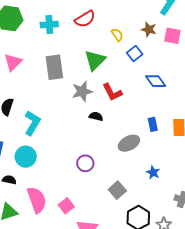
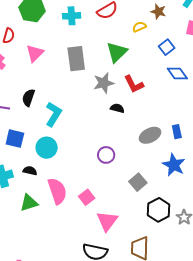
brown star: (149, 29) -> (158, 12), moved
yellow semicircle: (117, 35) -> (139, 27), turned -80
blue square: (135, 54) -> (167, 47), moved
blue rectangle: (153, 124) -> (177, 132), moved
blue star: (153, 173) -> (174, 165), size x1.6

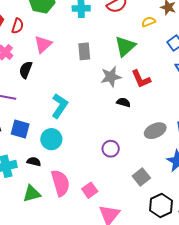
gray rectangle: (76, 59) -> (84, 51), size x0.7
black semicircle: (28, 98) -> (26, 70), moved

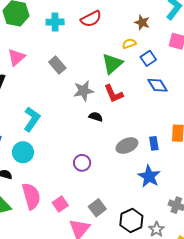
yellow semicircle: (149, 22) -> (129, 44), moved
green triangle: (125, 46) -> (112, 64), moved
gray rectangle: (84, 51) -> (57, 65), turned -36
gray square: (141, 177) -> (97, 208), moved

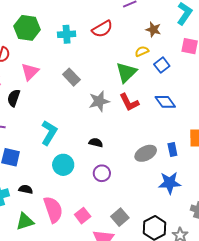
blue diamond: (157, 85) -> (165, 102), moved
black semicircle: (96, 117) -> (96, 143), moved
cyan circle: (23, 152) -> (63, 165), moved
blue star: (149, 176) -> (170, 183), turned -30

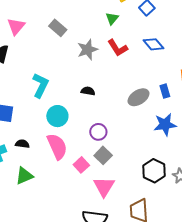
green triangle: (126, 72) -> (112, 18), size x0.6
purple circle: (102, 173) -> (98, 132), moved
pink semicircle: (53, 210) -> (57, 146), moved
gray square: (120, 217) -> (103, 155), moved

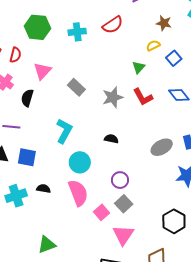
gray rectangle: (58, 28) -> (76, 87), moved
green triangle: (24, 176) -> (47, 245), moved

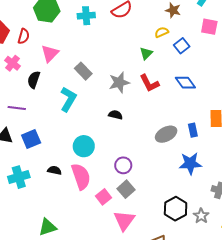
cyan L-shape: (64, 131) -> (68, 99), moved
black semicircle: (111, 139) -> (116, 115), moved
blue square: (27, 157) -> (31, 139), turned -36
black semicircle: (43, 189) -> (54, 170), moved

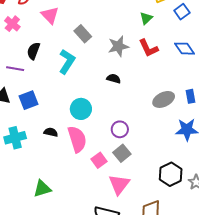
pink triangle: (50, 53) -> (50, 15), turned -30
black semicircle: (34, 80) -> (33, 51), moved

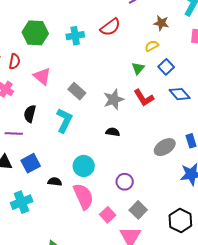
blue square: (182, 12) -> (166, 67), moved
black semicircle: (51, 132) -> (55, 182), moved
gray square: (122, 153) -> (138, 210), moved

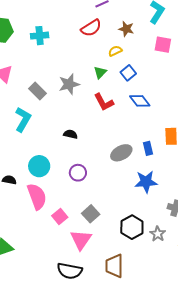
red semicircle: (110, 27) -> (91, 28), moved
gray star: (114, 99) -> (69, 84), moved
purple circle: (125, 182) -> (78, 173), moved

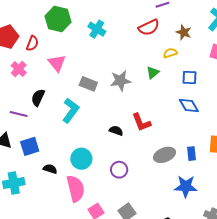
cyan cross: (40, 36) -> (97, 29), turned 30
blue square: (128, 73) -> (190, 78), moved, turned 35
gray rectangle: (38, 91) -> (88, 84), turned -30
red L-shape: (104, 102) -> (141, 122), moved

